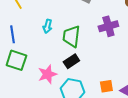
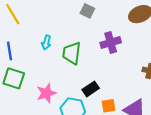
black rectangle: (71, 61) -> (91, 89), moved

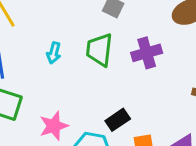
green trapezoid: (72, 53) -> (99, 50), moved

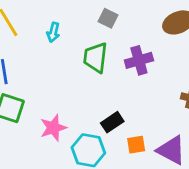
cyan arrow: (54, 53) -> (53, 32), moved

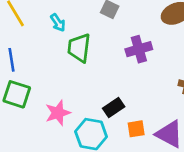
cyan arrow: (53, 32) -> (58, 23), turned -48
green trapezoid: (95, 58) -> (79, 48), moved

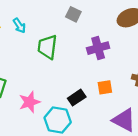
cyan arrow: (58, 23) -> (19, 26), moved
orange square: (136, 129) -> (105, 87), moved

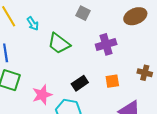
green trapezoid: (47, 47) -> (59, 43), turned -60
black rectangle: (77, 98) -> (80, 83), moved

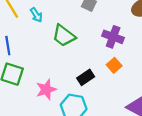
purple cross: (106, 44) -> (113, 37), turned 36
orange square: (112, 81) -> (114, 65), moved, turned -32

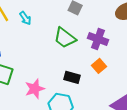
green trapezoid: (64, 36) -> (65, 38), moved
black rectangle: (86, 77) -> (72, 77), turned 49

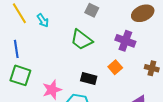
purple cross: (98, 39) -> (125, 41), moved

